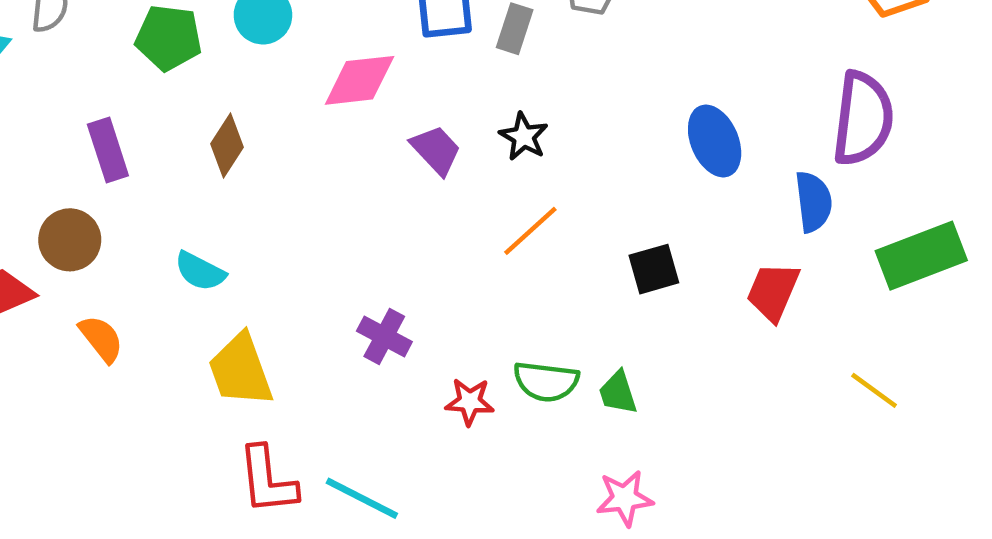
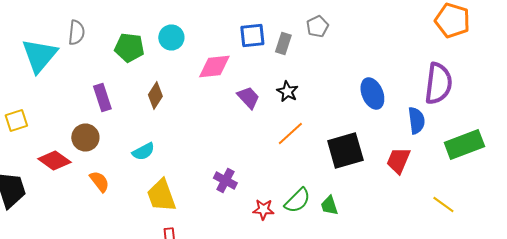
black square: (654, 269) -> (345, 150), size x1.6
cyan semicircle: (200, 271) -> (143, 152), turned -55
green semicircle: (546, 381) -> (297, 200), turned -52

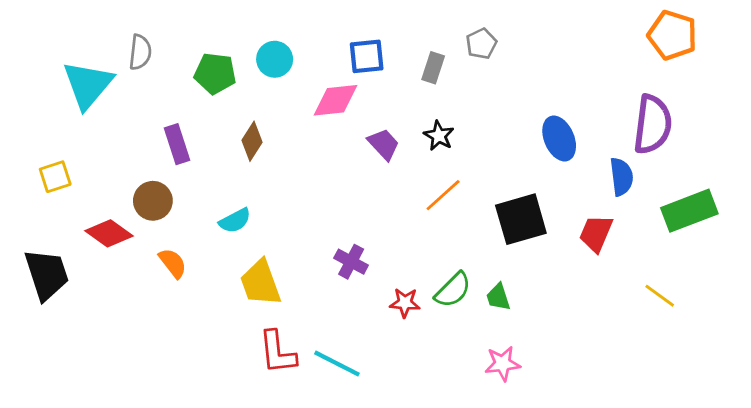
blue square: (252, 36) -> (367, 56), moved

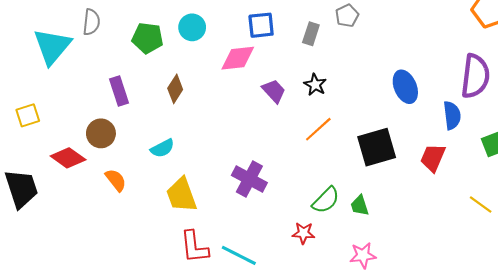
purple cross: (351, 262) -> (249, 179), size x1.4
red star: (405, 303) -> (303, 233), moved

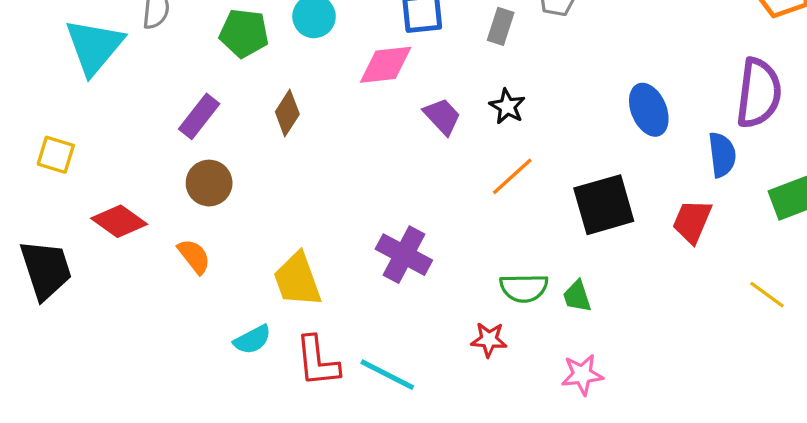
purple rectangle: (119, 91) -> (199, 116), turned 56
yellow square: (28, 115) -> (56, 155), turned 35
brown circle: (101, 133) -> (209, 183), moved
cyan semicircle: (162, 148) -> (252, 340), moved
green semicircle: (326, 200) -> (524, 288), turned 44

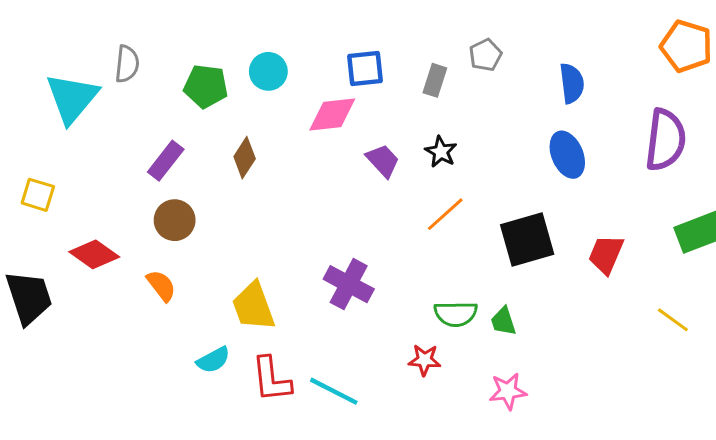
blue semicircle: (722, 155) -> (572, 83), moved

